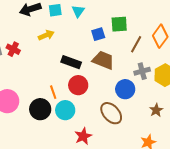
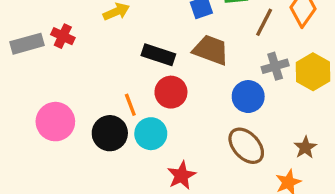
brown star: (156, 110) -> (305, 147), moved
brown ellipse: (111, 113) -> (246, 146), moved

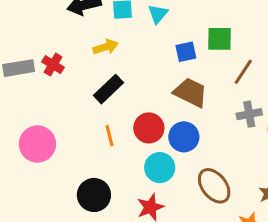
black rectangle: (158, 55) -> (108, 89), moved, turned -68
blue circle: (248, 97) -> (184, 137), moved
black circle: (110, 133) -> (94, 195), moved
cyan circle: (151, 134) -> (160, 168), moved

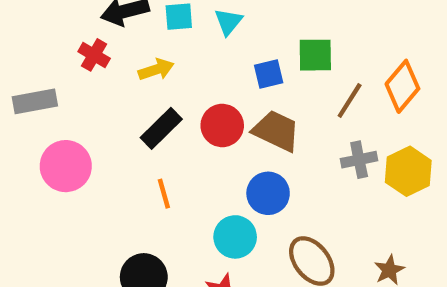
red cross: (53, 65) -> (94, 55), moved
red circle: (149, 128) -> (222, 126), moved
pink circle: (37, 144) -> (66, 166), moved

